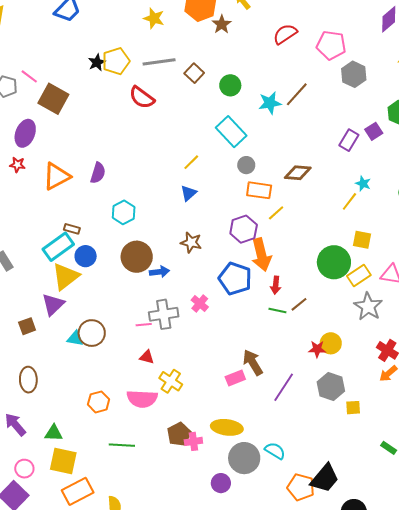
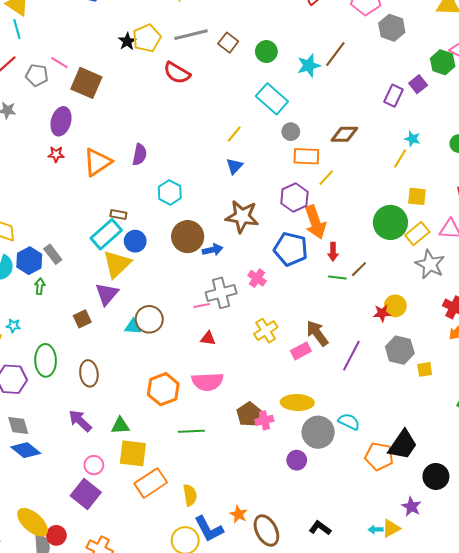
brown star: (191, 242) -> (242, 217), size x1.5
yellow cross: (171, 381) -> (266, 331), moved, turned 30
orange hexagon: (99, 402) -> (163, 389), size x1.4

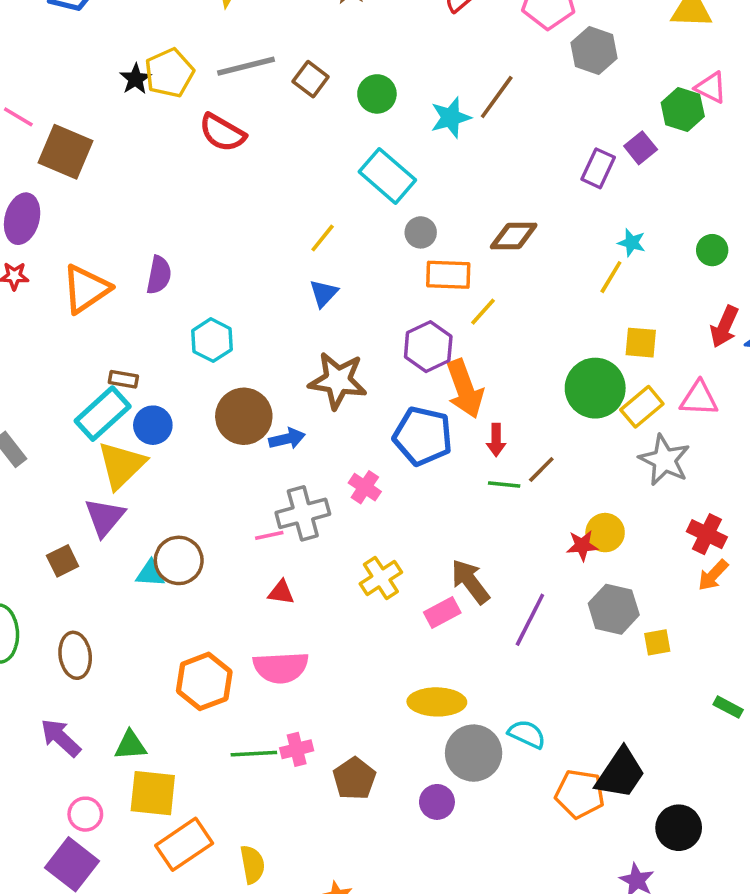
brown pentagon: (249, 414) -> (354, 779), moved
pink cross: (264, 420) -> (297, 749), moved

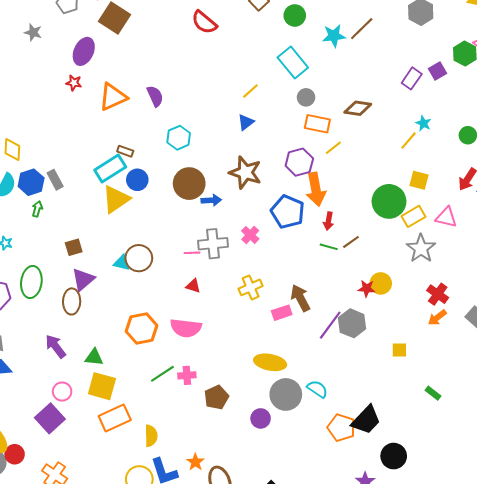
purple semicircle: (159, 275) -> (155, 96), turned -45
purple triangle: (105, 517) -> (83, 280), moved
gray hexagon: (614, 609) -> (352, 323), moved
green line: (254, 754) -> (162, 374), turned -40

